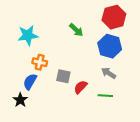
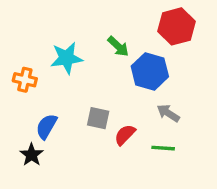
cyan star: (28, 35) -> (67, 58), moved
blue hexagon: (110, 46) -> (150, 71), moved
orange cross: (40, 62) -> (25, 80), moved

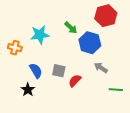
blue semicircle: (47, 126) -> (36, 71), moved, turned 119
green line: (163, 148) -> (116, 90), moved
black star: (32, 155) -> (28, 90), moved

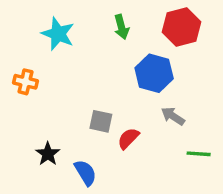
green arrow: (71, 28) -> (121, 27), moved, turned 32
cyan star: (40, 35) -> (58, 34), moved, turned 30
blue semicircle: (36, 71) -> (85, 173), moved

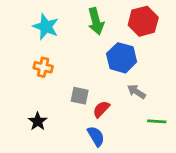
green arrow: (121, 27) -> (96, 21), size x1.4
orange cross: (25, 82) -> (43, 67), moved
blue semicircle: (85, 173) -> (96, 136), moved

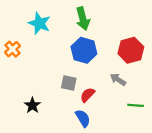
red hexagon: (143, 21) -> (131, 50), moved
blue hexagon: (122, 58) -> (84, 50), moved
orange cross: (43, 67) -> (12, 49), moved, turned 35

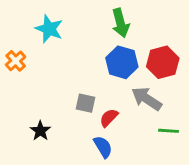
green arrow: (83, 19) -> (120, 23), moved
blue hexagon: (84, 50) -> (122, 62), moved
gray arrow: (118, 80) -> (147, 99), size x1.5

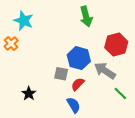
cyan star: (49, 29) -> (24, 21), moved
blue hexagon: (122, 62) -> (79, 58), moved
green line: (168, 131) -> (120, 94), turned 40

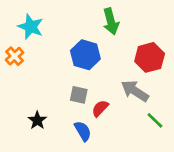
blue hexagon: (79, 58) -> (85, 55), moved
blue semicircle: (74, 105) -> (83, 131), moved

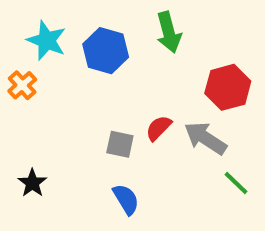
blue hexagon: (85, 55) -> (106, 51), moved
red semicircle: (100, 108) -> (159, 128), moved
black star: (37, 120) -> (32, 183), moved

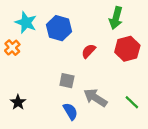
green arrow: (169, 32) -> (116, 18), moved, turned 30
red semicircle: (159, 128) -> (89, 51), moved
gray arrow: (205, 138) -> (95, 98), moved

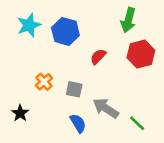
cyan star: (26, 23) -> (29, 25), turned 30
orange cross: (12, 48) -> (44, 82), moved
green line: (132, 102) -> (137, 123), moved

